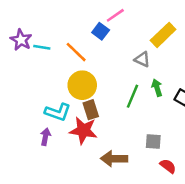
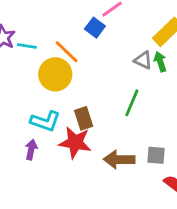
yellow circle: (82, 85) -> (55, 74), moved
green arrow: (157, 88) -> (160, 62), moved
brown arrow: (114, 159) -> (119, 160), moved

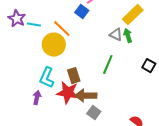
cyan L-shape: (45, 121) -> (47, 78), turned 95
gray square: (156, 155) -> (94, 113), moved, turned 32
brown arrow: (119, 160) -> (86, 96), moved

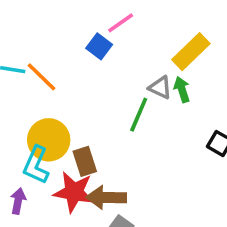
orange line: (62, 29) -> (41, 77), moved
yellow circle: (54, 45) -> (49, 140), moved
green line: (108, 65) -> (139, 115), moved

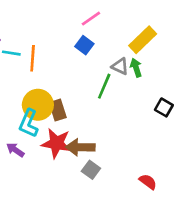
blue square: (99, 46) -> (84, 45), moved
orange line: (41, 77) -> (33, 58), turned 50
brown rectangle: (85, 161) -> (58, 110), moved
purple arrow: (18, 201) -> (15, 150), turned -66

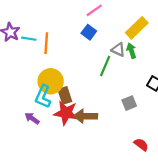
brown rectangle: (58, 110) -> (65, 95), moved
gray square: (91, 170) -> (129, 103), moved, turned 32

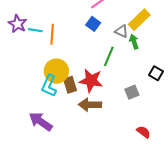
gray triangle: (118, 50) -> (121, 31), moved
red star: (66, 113) -> (91, 81), moved
purple arrow: (32, 118) -> (41, 121), moved, size x1.6

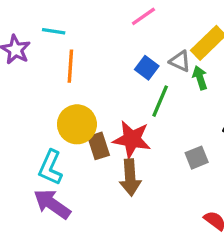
blue square: (93, 24) -> (147, 68), moved
cyan line: (35, 30) -> (54, 31), moved
cyan L-shape: (49, 86) -> (50, 168), moved
brown arrow: (90, 105) -> (130, 177), turned -95

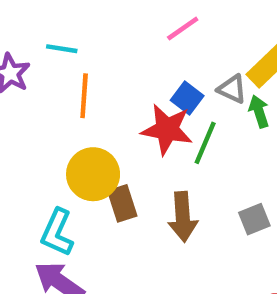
red star: (132, 139) -> (167, 129), moved
brown arrow: (130, 177) -> (183, 217), moved

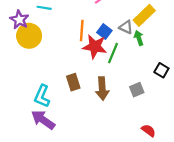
orange line: (84, 96) -> (82, 30), moved
yellow circle: (93, 174) -> (29, 36), moved

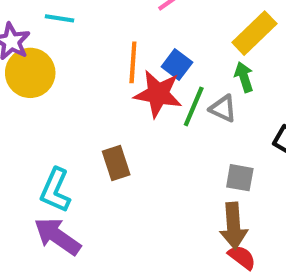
gray triangle: (126, 27) -> (223, 108), moved
brown arrow: (102, 89) -> (234, 226), moved
gray square: (137, 90) -> (240, 178), turned 32
red semicircle: (149, 131) -> (242, 257), moved

